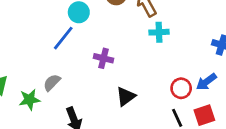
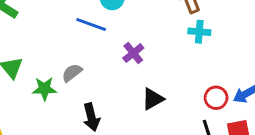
blue line: (63, 38) -> (91, 24), turned 64
purple cross: (104, 58) -> (133, 53), turned 30

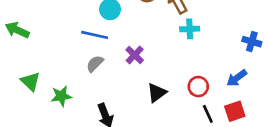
gray semicircle: (72, 73) -> (95, 64), moved
red circle: (216, 98) -> (198, 87), moved

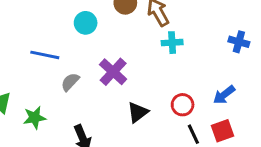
blue line: (95, 35) -> (45, 55), moved
blue cross: (252, 42) -> (239, 42), moved
purple cross: (135, 55) -> (113, 72), size x1.4

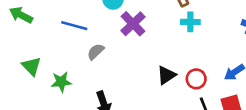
purple cross: (113, 72) -> (133, 24), moved
black triangle: (138, 112) -> (166, 75), moved

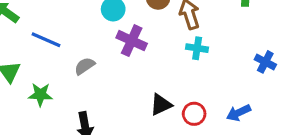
purple cross: (133, 24) -> (132, 41), turned -30
blue line: (74, 26) -> (46, 40), moved

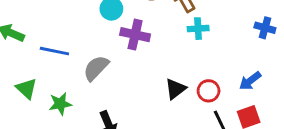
gray semicircle: (85, 66) -> (96, 68), size x1.4

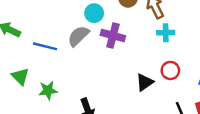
gray semicircle: (96, 68) -> (78, 36), moved
red circle: (209, 91) -> (170, 70), moved

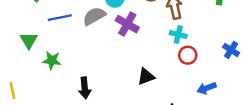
blue line: (45, 46) -> (60, 18), turned -40
red circle: (170, 70) -> (188, 55), moved

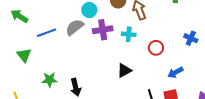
purple cross: (127, 24) -> (103, 30), turned -30
cyan cross: (178, 34) -> (129, 34), moved
green star: (52, 60) -> (49, 80), moved

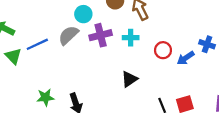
blue cross: (191, 38) -> (207, 44), moved
green triangle: (24, 55) -> (13, 56), moved
blue arrow: (175, 72) -> (186, 58), moved

